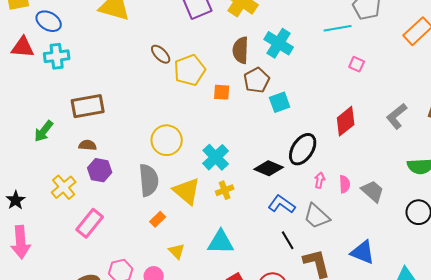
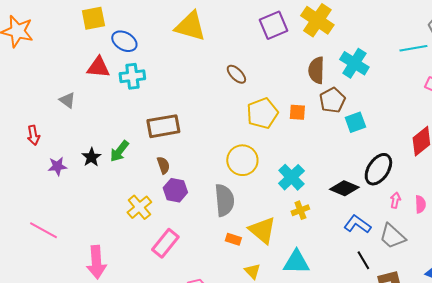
yellow pentagon: (190, 70) -> (262, 113), moved
brown semicircle: (88, 145) -> (163, 165), turned 66
yellow triangle: (187, 191) -> (262, 230), moved
black star: (16, 200) -> (91, 157), moved
orange rectangle: (158, 219) -> (233, 239), turned 63

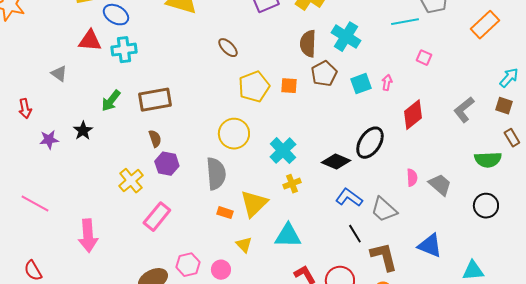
cyan square: (355, 122) -> (361, 84), moved
green arrow: (119, 151) -> (111, 101), moved
pink arrow: (395, 200) -> (387, 83), moved
yellow triangle: (262, 230) -> (254, 204), turned 36

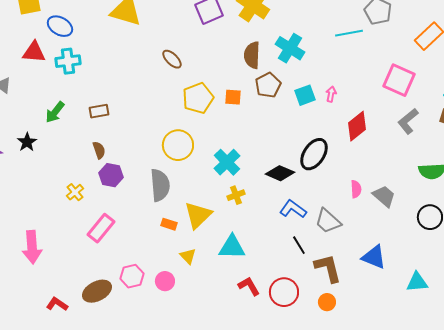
pink square: (424, 58) -> (399, 80), moved, size x2.0
brown rectangle: (155, 100) -> (99, 111), size x0.6
yellow cross: (131, 181) -> (75, 192), size x0.7

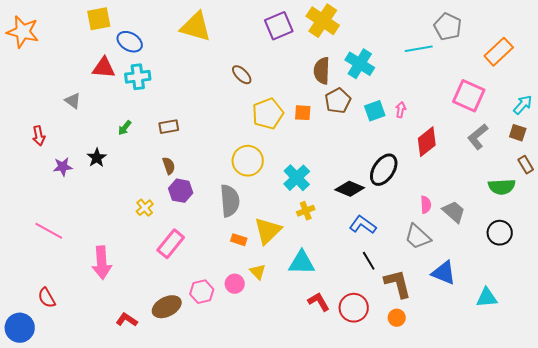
green arrow: (55, 112) -> (125, 128), size x0.7
gray trapezoid: (328, 221) -> (418, 237), moved
pink circle: (165, 281) -> (235, 284), moved

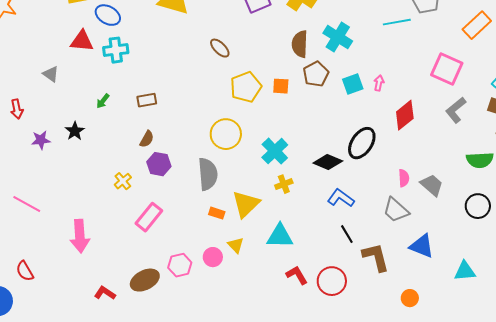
brown semicircle: (169, 166) -> (147, 139), turned 48
orange circle: (397, 318) -> (410, 298), moved

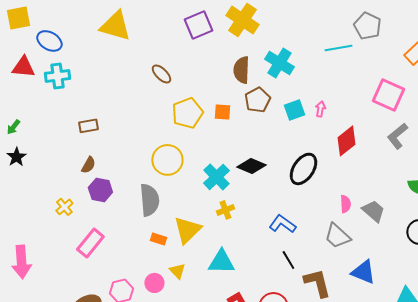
green arrow: (103, 101) -> (13, 127), moved
black diamond: (328, 162) -> (251, 166), moved

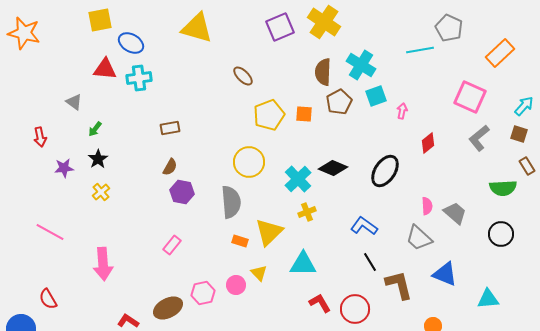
cyan square: (294, 110) -> (376, 96), moved
red diamond: (346, 141) -> (428, 143), size x0.7
yellow cross: (64, 207) -> (101, 192), moved
pink rectangle: (90, 243) -> (172, 245), size x0.7

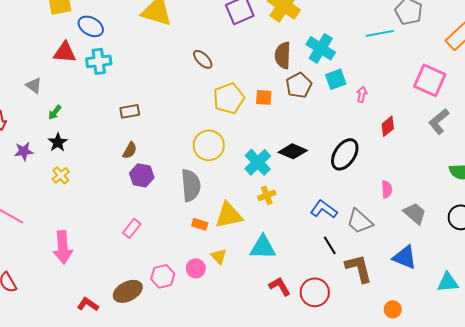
gray trapezoid: (455, 213) -> (415, 213), moved
yellow triangle: (269, 232) -> (229, 215), turned 32
gray trapezoid: (419, 238) -> (360, 221), moved

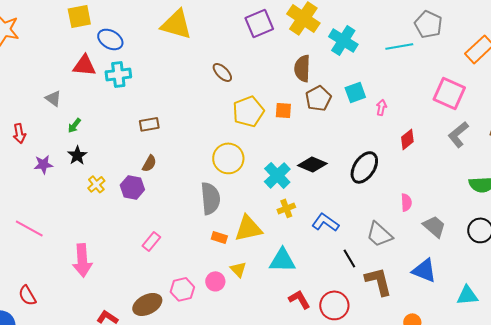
cyan cross: (321, 48) -> (343, 40), moved
yellow cross: (61, 175) -> (96, 184), moved
purple hexagon: (142, 175) -> (132, 187), moved
blue L-shape: (324, 209) -> (325, 222), moved

